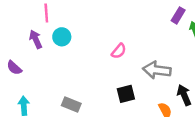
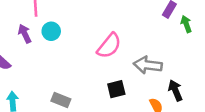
pink semicircle: (119, 51) -> (109, 46), size x1.6

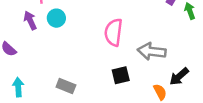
pink semicircle: (109, 46) -> (114, 32), turned 148
black arrow: (175, 90) -> (179, 76), turned -108

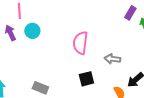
gray arrow: (152, 51) -> (112, 59), size x0.7

